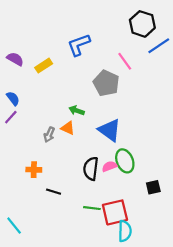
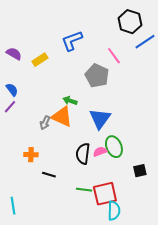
orange triangle: (68, 128) -> (62, 117), size x1.6
blue triangle: (109, 130) -> (100, 119), turned 30
cyan line: (14, 226) -> (13, 206), turned 30

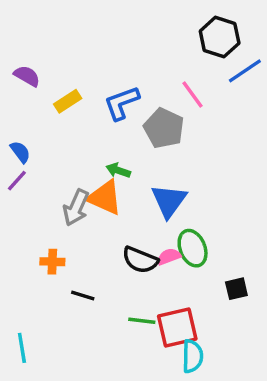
blue L-shape: (72, 41) -> (122, 103), moved
purple semicircle: (14, 54) -> (27, 76), moved
gray arrow: (45, 123) -> (76, 208), size x1.5
black semicircle: (83, 154) -> (140, 260), turned -75

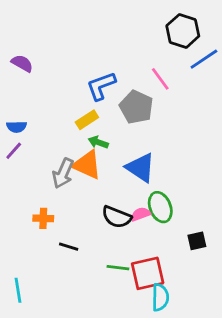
yellow rectangle: (68, 101) -> (87, 120), moved
blue semicircle: (20, 152) -> (17, 127), turned 126
blue triangle: (169, 201) -> (141, 168), turned -32

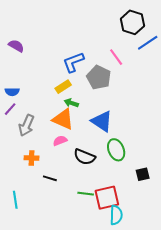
gray arrow: (63, 173) -> (26, 125), moved
pink semicircle: (141, 214) -> (60, 141), moved
cyan line: (18, 290) -> (15, 200), moved

